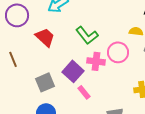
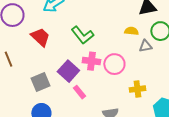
pink circle: (118, 52) -> (114, 64), moved

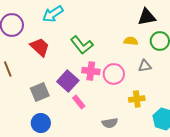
gray triangle: (145, 46) -> (145, 66), moved

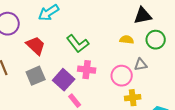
pink circle: (114, 74) -> (122, 76), moved
gray square: (40, 92) -> (36, 76), moved

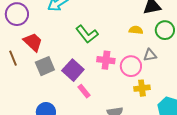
red trapezoid: (36, 46) -> (33, 42), moved
pink cross: (87, 70) -> (106, 60), moved

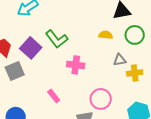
pink circle: (131, 66) -> (101, 99), moved
purple square: (73, 70) -> (31, 48), moved
yellow cross: (142, 88) -> (135, 73), moved

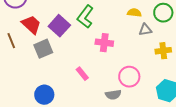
green L-shape: (57, 39) -> (85, 17), turned 75
gray triangle: (120, 60) -> (145, 30), moved

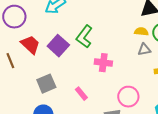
yellow semicircle: (134, 13) -> (141, 32), moved
gray square: (43, 49) -> (46, 84), moved

